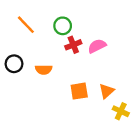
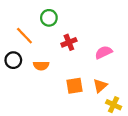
orange line: (26, 25) -> (24, 36), moved
green circle: (63, 26) -> (49, 18), moved
pink semicircle: (97, 46) -> (103, 52), moved

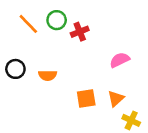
orange line: (24, 36) -> (28, 24), moved
red cross: (69, 42) -> (80, 32), moved

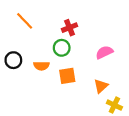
green circle: (57, 20) -> (62, 48), moved
orange square: (86, 99) -> (67, 76), moved

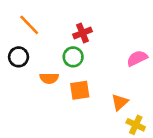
pink semicircle: (104, 52) -> (137, 58), moved
black circle: (13, 60) -> (19, 57), moved

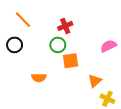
orange semicircle: (49, 78) -> (39, 78), moved
orange square: (80, 90) -> (70, 61), moved

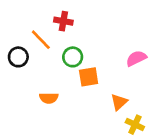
orange line: (23, 20) -> (41, 40), moved
red cross: (65, 26) -> (63, 21), moved, turned 32

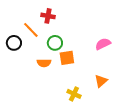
orange semicircle: (49, 98) -> (44, 63), moved
orange triangle: (119, 102) -> (101, 81), moved
yellow cross: (135, 125) -> (74, 94), moved

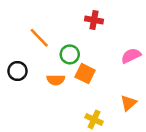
red cross: (48, 16) -> (94, 20), moved
black circle: (14, 43) -> (17, 71), moved
orange square: (67, 58) -> (85, 74), turned 35

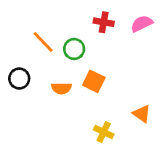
green circle: (70, 54) -> (74, 49), moved
pink semicircle: (131, 56) -> (142, 24), moved
orange triangle: (128, 103) -> (142, 114), turned -42

